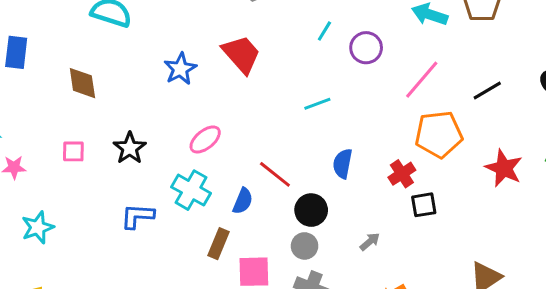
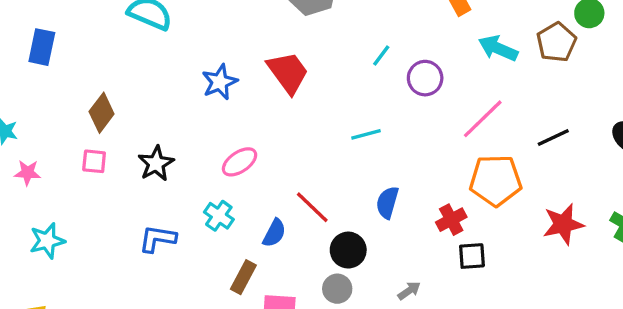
brown diamond: (82, 83) -> (102, 113), moved, turned 40
red star: (504, 168) -> (563, 224), turned 30
cyan cross: (191, 190) -> (219, 216), size x0.7

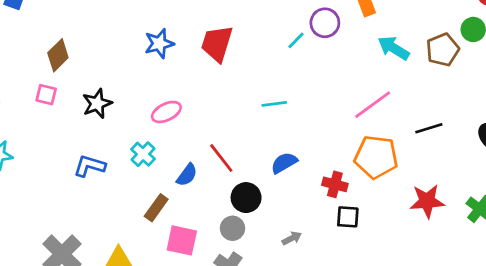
red trapezoid: (288, 72) -> (217, 43), turned -135
purple circle: (425, 78) -> (325, 23), moved
blue semicircle: (387, 202) -> (284, 163), turned 36
red cross: (451, 220) -> (335, 184), turned 35

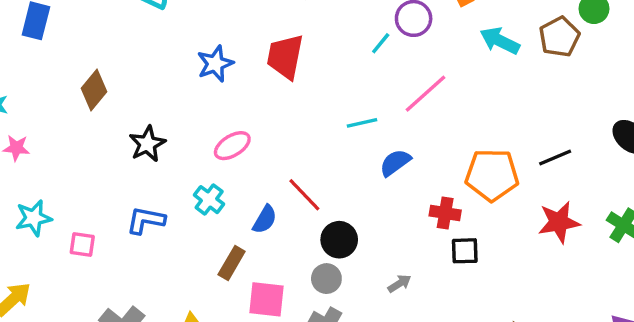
pink square: (46, 95) -> (82, 245), moved
pink line: (373, 105) -> (426, 94), moved
black line: (429, 128) -> (555, 157), moved
blue semicircle: (284, 163) -> (395, 163), moved

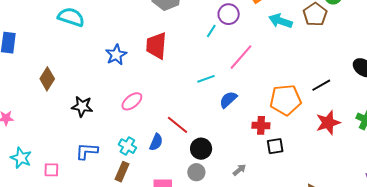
black star: (147, 144) -> (82, 106), turned -30
cyan cross: (209, 200) -> (127, 146), moved
cyan star: (34, 218) -> (21, 158), turned -30
brown rectangle: (232, 263) -> (122, 172), moved

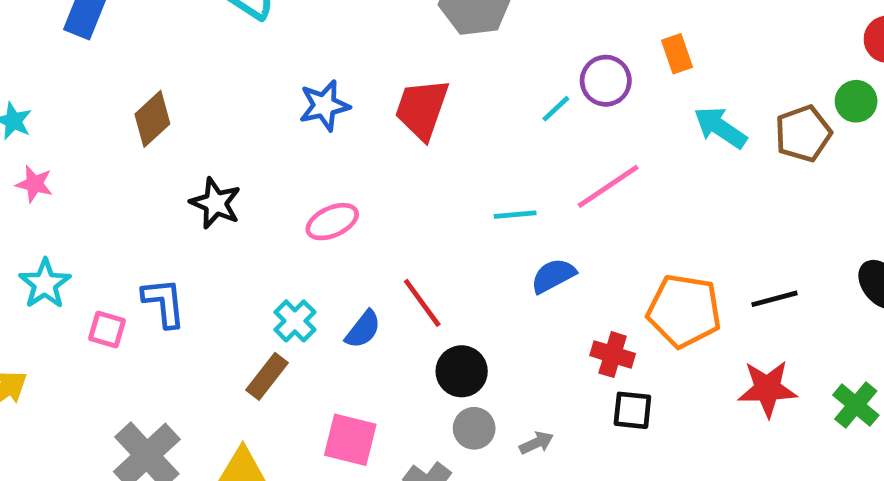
blue L-shape: (87, 151) -> (164, 303), moved, turned 65
gray circle: (196, 172) -> (474, 428), moved

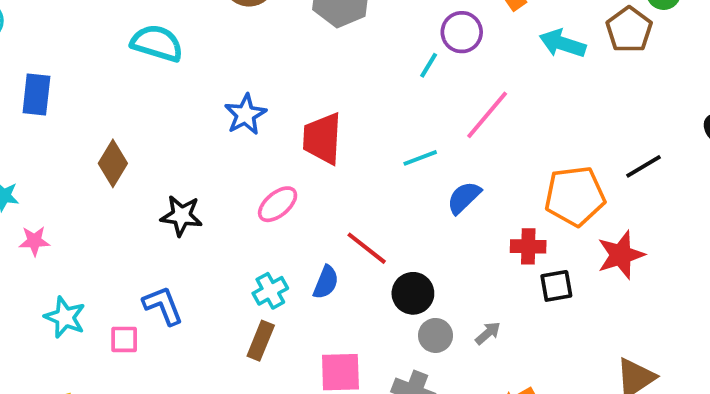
red trapezoid: (422, 109) -> (322, 138), moved
cyan cross: (295, 321) -> (270, 291), turned 32
red star: (767, 389) -> (621, 255), moved

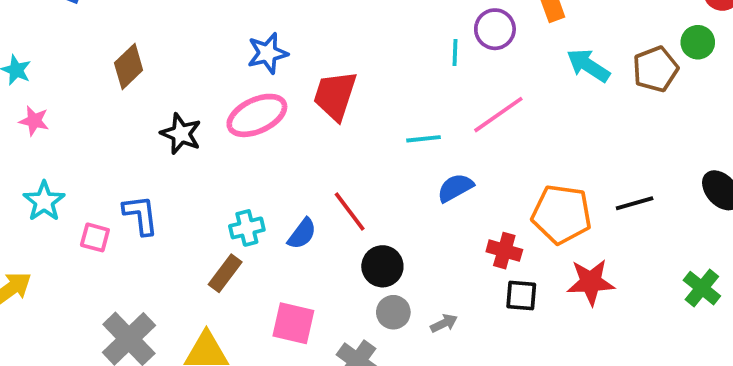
cyan line: (429, 65) -> (455, 53), turned -44
pink ellipse: (278, 204) -> (257, 115), moved, size x1.4

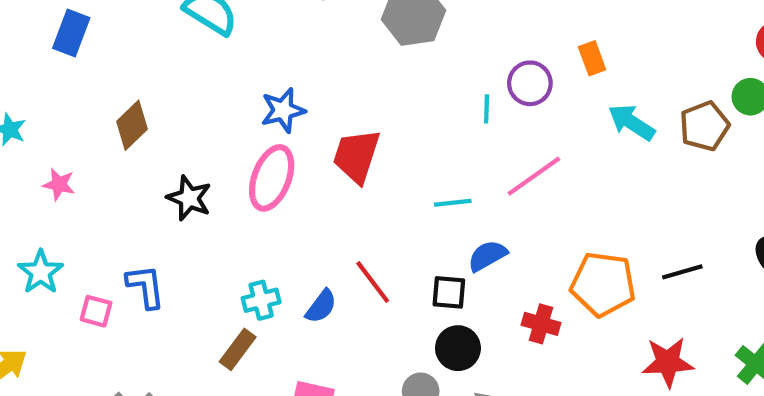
pink ellipse: (257, 115) -> (272, 178), turned -44
pink star: (34, 121) -> (59, 184), moved
black circle: (382, 266) -> (458, 348), moved
red star: (591, 282) -> (668, 362), moved
black square: (521, 295) -> (449, 292), moved

